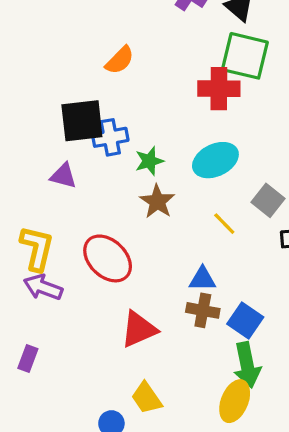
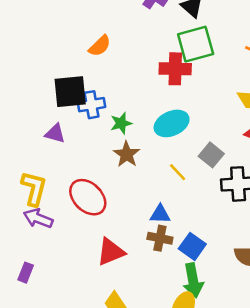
green square: (245, 56) -> (196, 44), turned -30

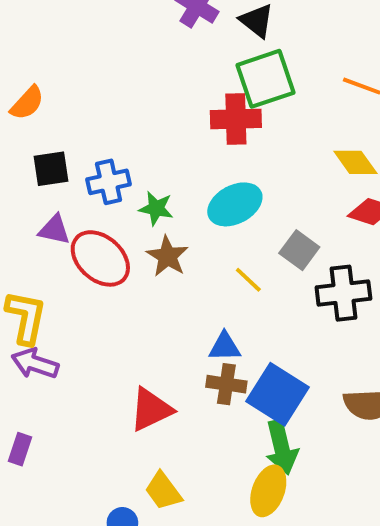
orange semicircle: (100, 46) -> (27, 103), moved
black square: (70, 92) -> (51, 169), moved, size x0.7
green star: (121, 123) -> (156, 208), turned 30
red ellipse: (88, 197) -> (100, 258), moved
blue square: (192, 246) -> (277, 394), size x1.4

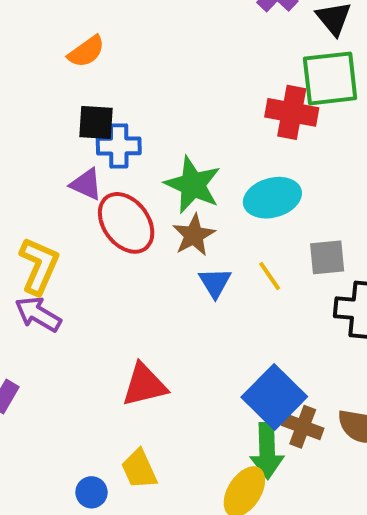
blue cross: (109, 182) -> (119, 146), moved
green star: (156, 208) -> (193, 185), size x1.6
gray square: (299, 250) -> (327, 257), turned 36
blue triangle: (225, 347) -> (215, 283), moved, turned 48
brown cross: (226, 384) -> (303, 427), moved

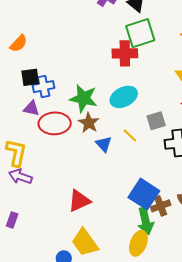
red ellipse: (126, 223) -> (55, 123), turned -44
brown cross: (303, 427) -> (161, 206), turned -30
yellow trapezoid: (139, 469) -> (85, 242), size x1.4

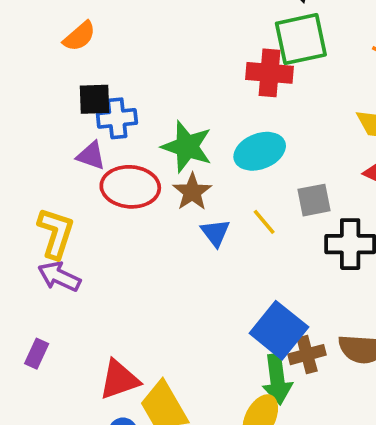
red triangle: (79, 201) -> (119, 380), moved

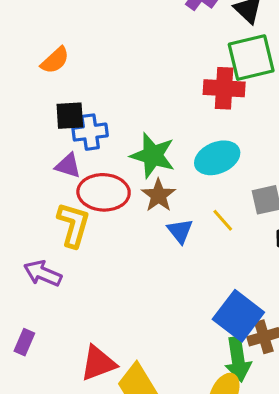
yellow L-shape: (56, 233) -> (73, 225), moved

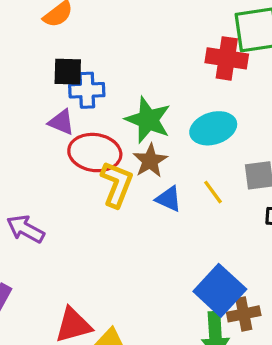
yellow L-shape: (73, 225) -> (117, 184), moved
blue triangle: (180, 231) -> (169, 199), turned -32

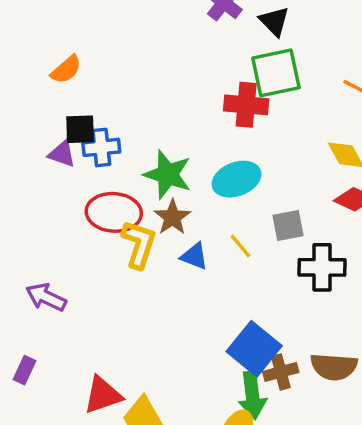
purple triangle: (61, 122) -> (62, 154), moved

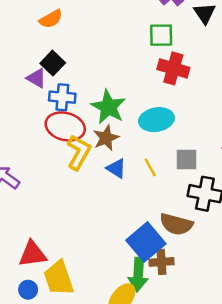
green square: (276, 73) -> (161, 35), moved, size x0.7
black square: (80, 129) -> (53, 63), turned 35
blue cross: (101, 147) -> (62, 97), moved
brown semicircle: (334, 367) -> (176, 224), moved

